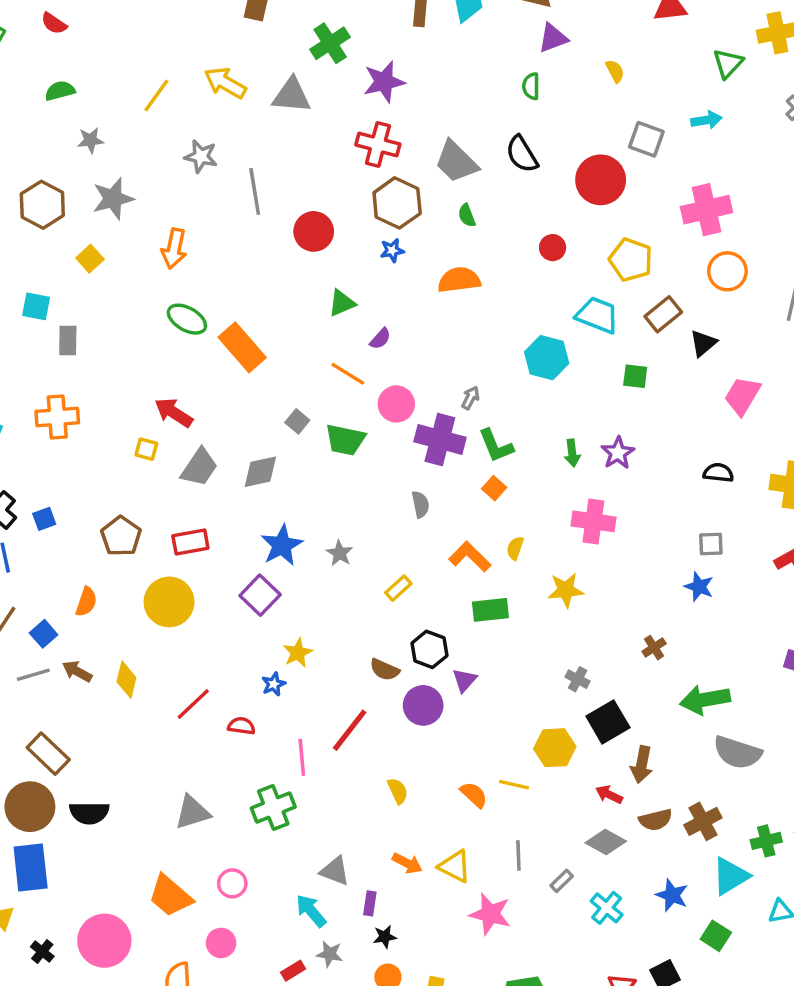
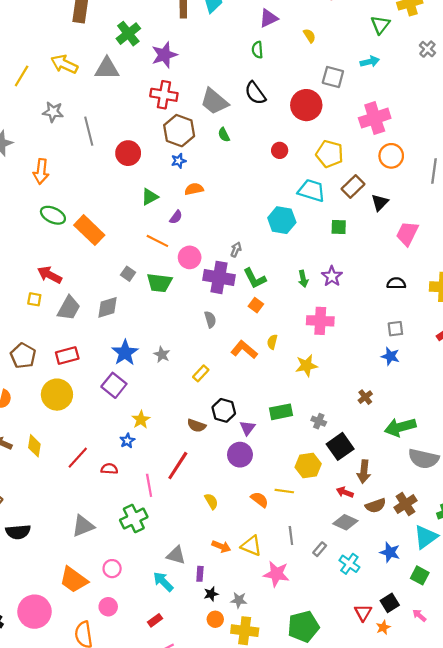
orange semicircle: (459, 280) -> (194, 189), moved, size x0.7
green rectangle: (490, 610) -> (281, 412), moved
purple circle: (423, 705) -> (240, 455), moved
gray star: (330, 954) -> (239, 600), moved

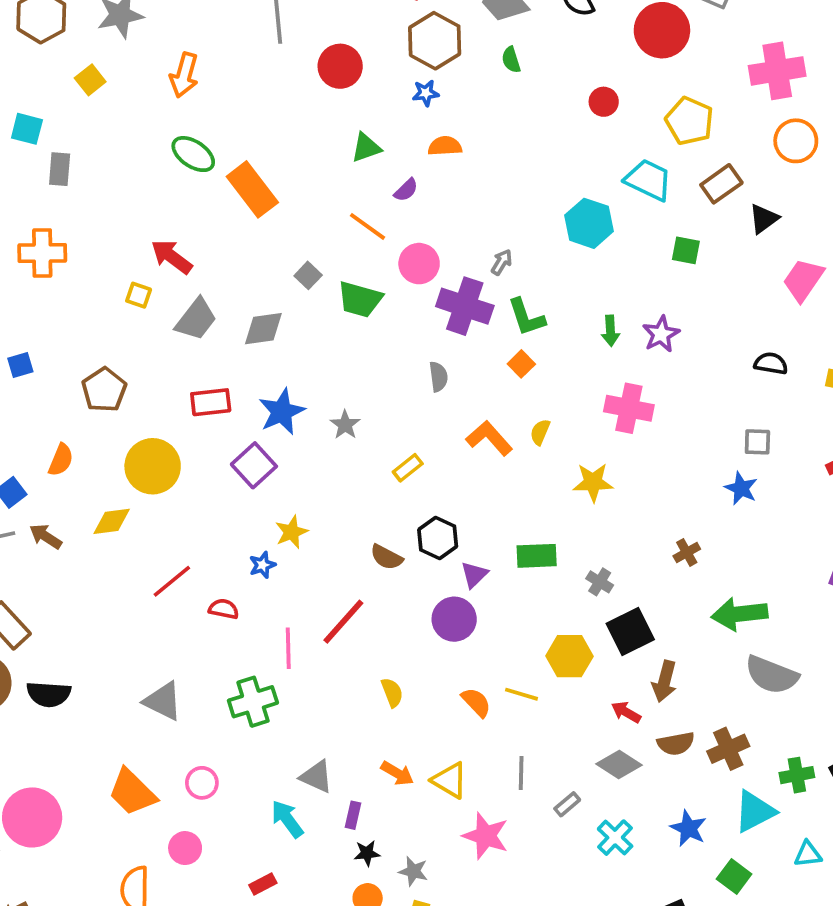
red rectangle: (67, 356) -> (211, 402), moved
yellow diamond: (34, 446) -> (112, 521), moved, turned 65
gray triangle: (83, 526) -> (163, 701), turned 40
pink circle: (34, 612) -> (32, 817), moved

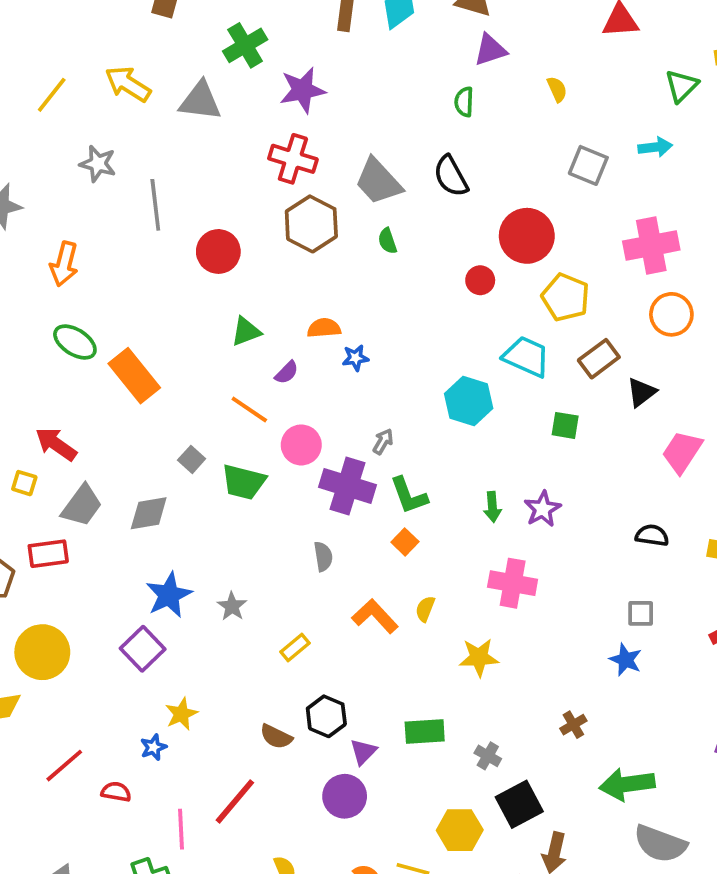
red circle: (662, 30) -> (527, 236), moved
blue star: (426, 93) -> (355, 358), moved
red rectangle: (211, 402) -> (48, 554), moved

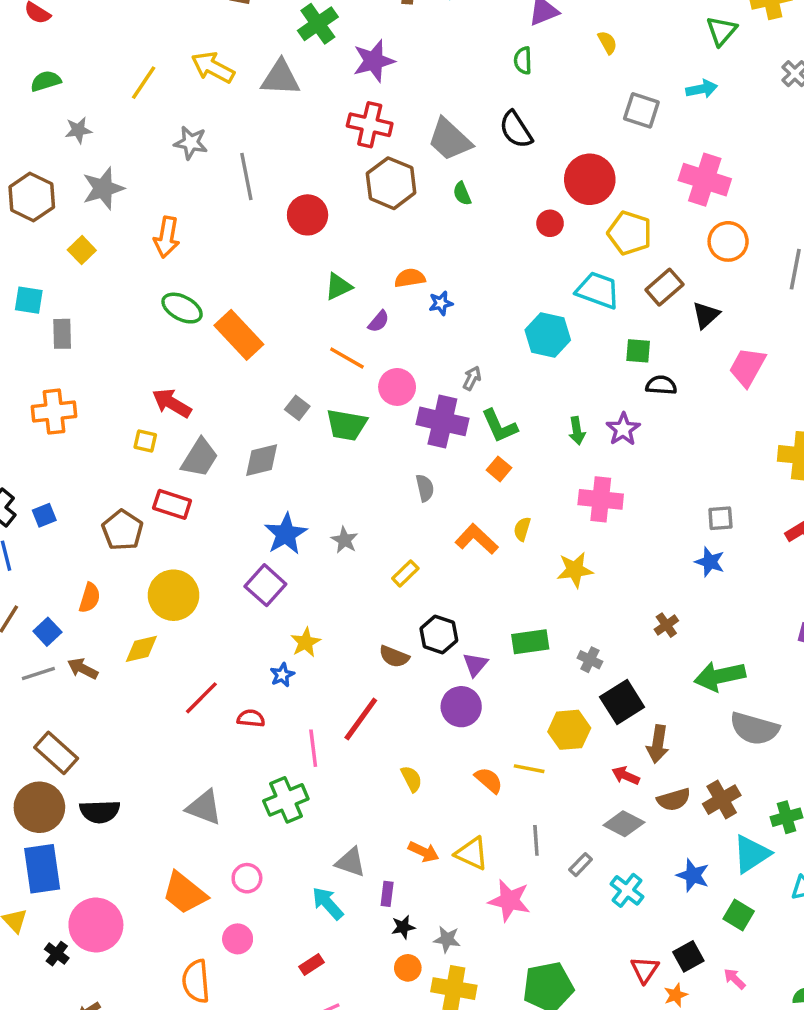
pink cross: (651, 246) -> (705, 180), turned 33
black semicircle: (652, 535) -> (661, 385), moved
red rectangle: (48, 554) -> (172, 504), turned 30

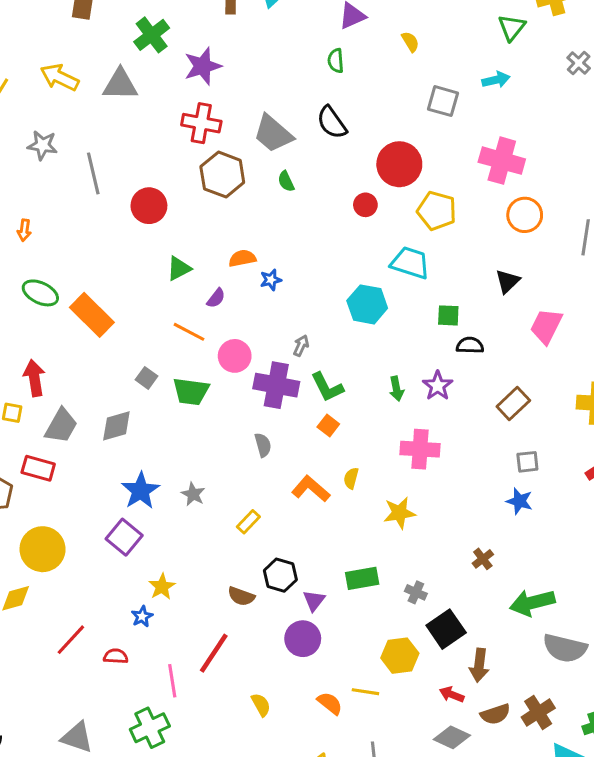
orange arrow: (167, 237) -> (24, 230), size x0.6
brown rectangle: (664, 287) -> (513, 404), moved
red arrow: (172, 403) -> (34, 378), turned 52

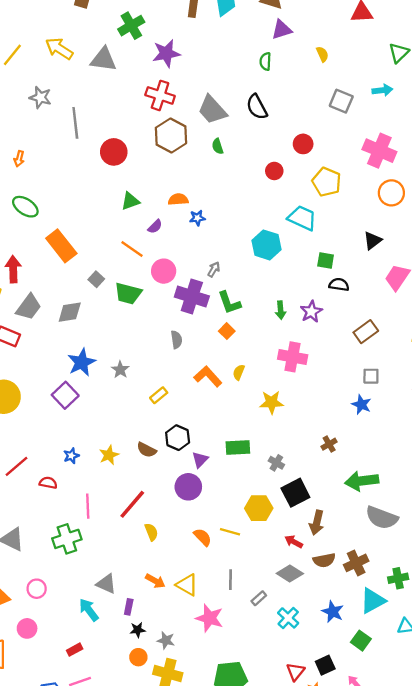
red circle: (399, 164) -> (303, 144), size x0.6
orange rectangle: (92, 315) -> (61, 246), moved
yellow star: (162, 587) -> (109, 455), moved
red line: (214, 653) -> (132, 504), moved

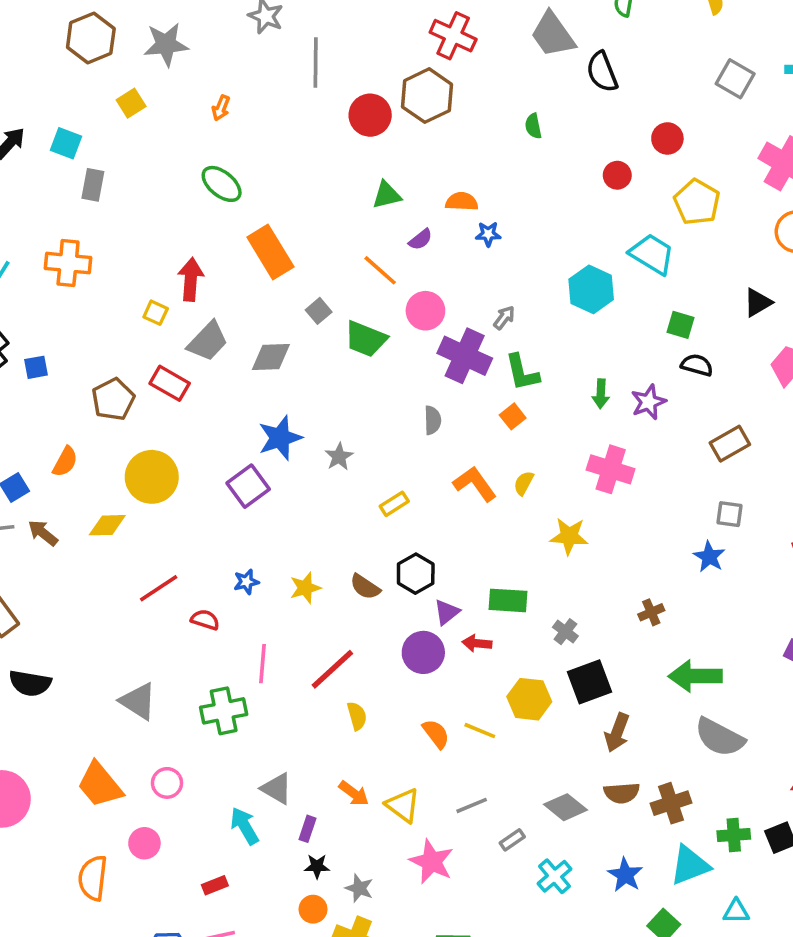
gray trapezoid: (212, 110) -> (553, 35), moved
brown hexagon: (171, 136) -> (427, 96), moved
red arrow: (294, 542) -> (477, 643), moved, turned -30
gray line: (231, 580) -> (472, 805), turned 60

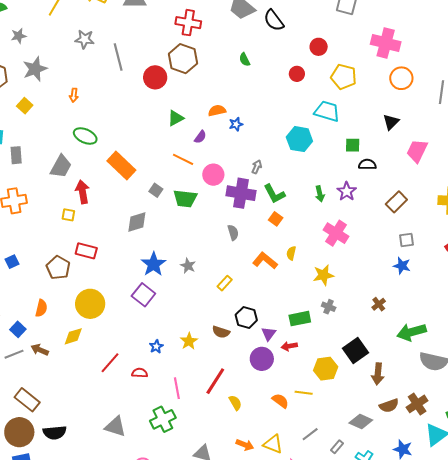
gray trapezoid: (208, 341) -> (61, 166), moved
pink cross: (611, 469) -> (336, 233), turned 30
gray cross: (565, 632) -> (329, 307), moved

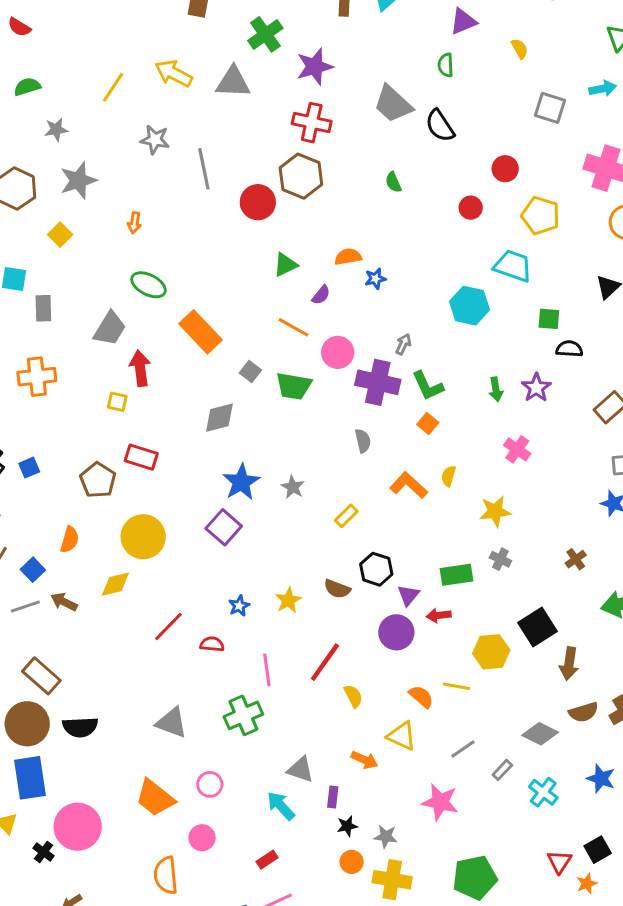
pink cross: (336, 233) -> (517, 449), size x0.7
yellow triangle: (273, 444) -> (402, 736), moved

